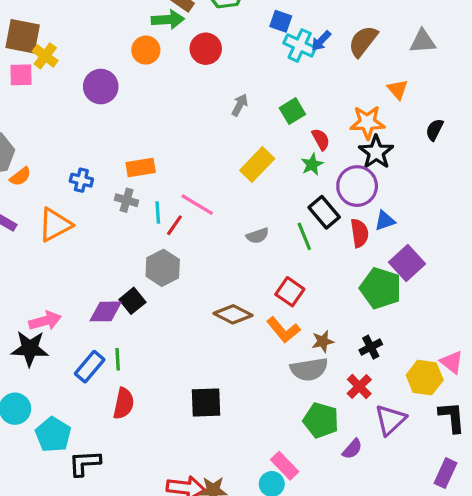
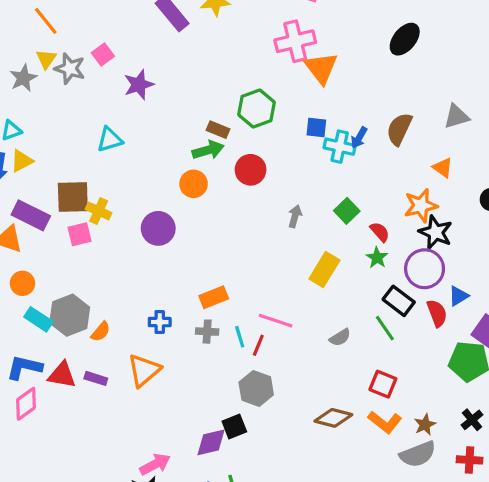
black square: (132, 301) -> (234, 426), turned 30
red cross: (359, 386) -> (470, 460), turned -30

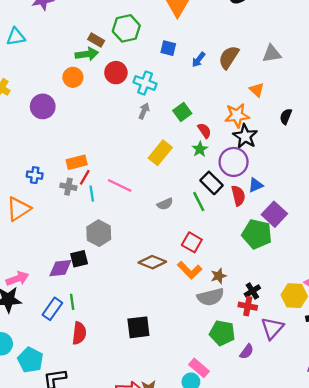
cyan cross: (340, 147) -> (145, 83), moved
red line: (258, 345) -> (85, 177), moved
black cross: (472, 420) -> (252, 291), moved

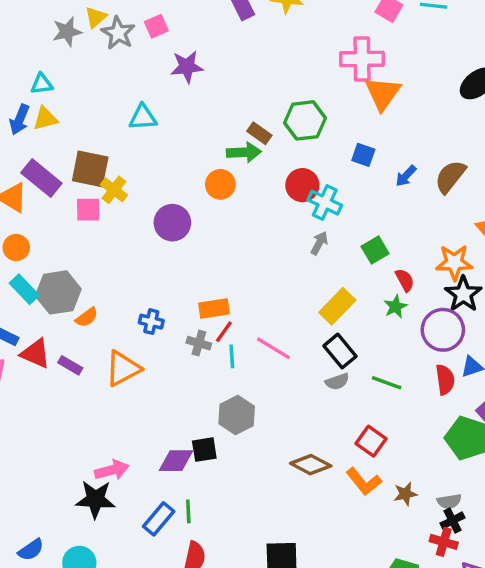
red circle: (116, 73) -> (302, 185), moved
black rectangle: (211, 183) -> (340, 351), moved
green line: (199, 202) -> (387, 383), turned -48
gray semicircle: (211, 297) -> (449, 501), moved, size x0.6

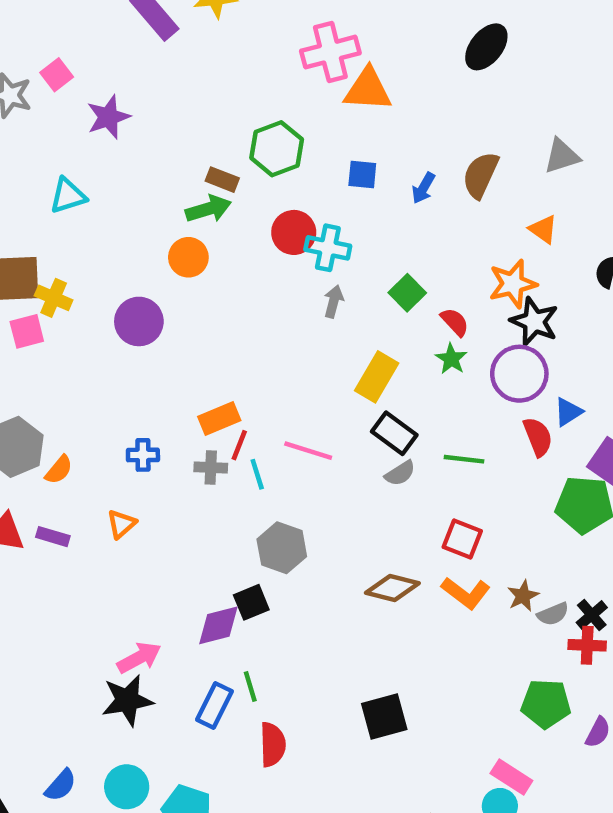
orange triangle: (383, 93) -> (368, 90), turned -48
orange triangle: (123, 369) -> (121, 524), size x0.6
gray semicircle: (449, 501) -> (553, 614), moved

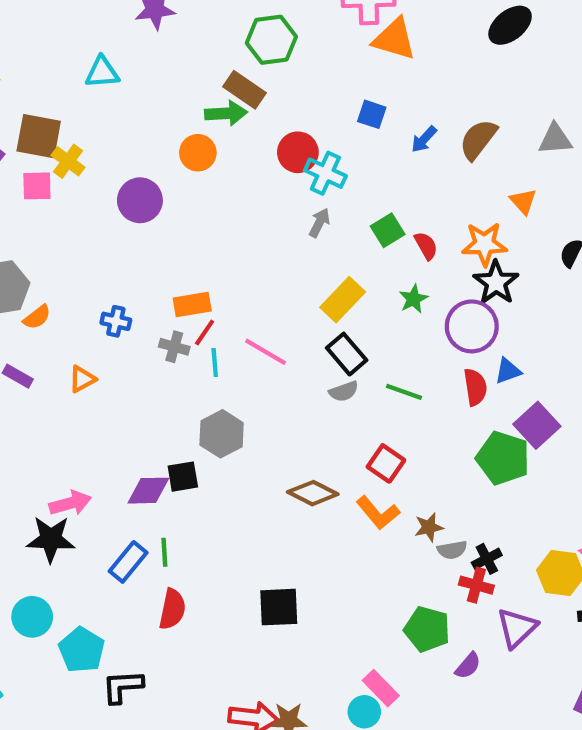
green hexagon: (277, 149) -> (271, 40), moved
brown rectangle: (222, 180) -> (244, 90), size x1.4
red semicircle: (455, 322) -> (426, 246), moved

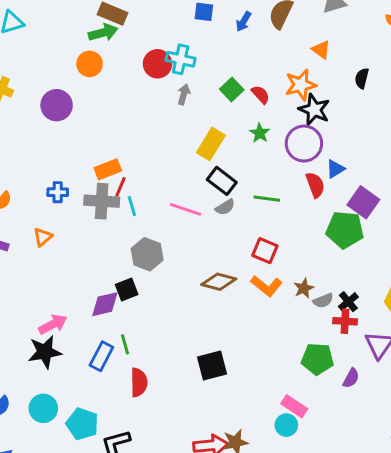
red circle: (298, 152) -> (158, 64), moved
gray cross: (174, 347) -> (102, 201), size x1.6
pink line: (266, 352) -> (186, 209), moved

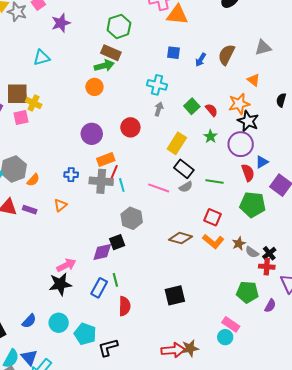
red circle: (158, 64) -> (130, 127), moved
purple circle: (57, 105) -> (92, 134), moved
green pentagon: (345, 230) -> (253, 205), moved
gray semicircle: (323, 301) -> (252, 252), turned 56

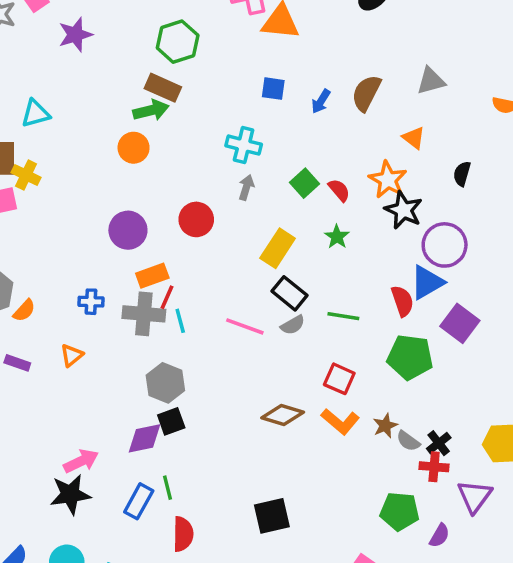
cyan triangle: (42, 58) -> (36, 114), moved
orange star: (239, 104) -> (388, 180), turned -30
purple circle: (241, 144) -> (445, 245), moved
blue triangle: (262, 162) -> (427, 282), size x1.5
gray hexagon: (132, 218) -> (165, 383), moved

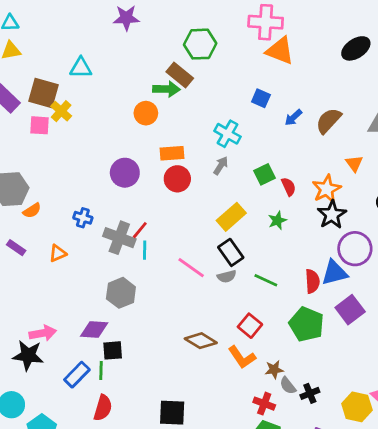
orange rectangle: (152, 276) -> (172, 153), moved
black square: (171, 421) -> (113, 350), moved
red cross: (434, 467) -> (264, 404), moved

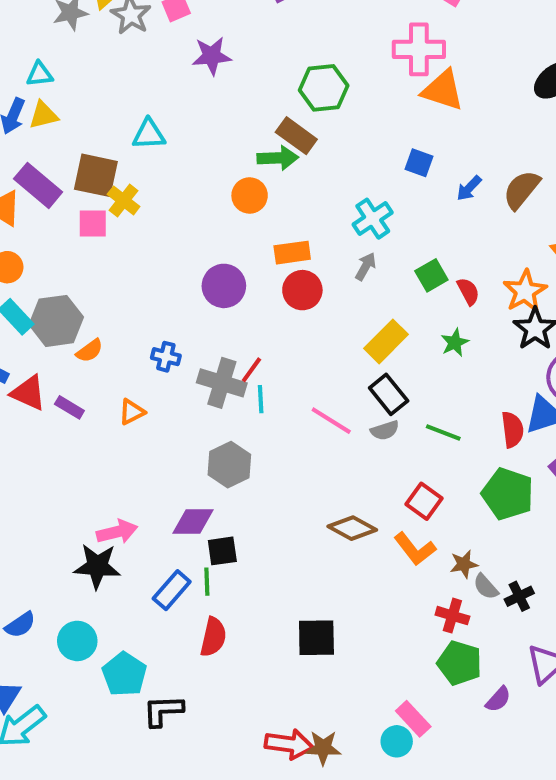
cyan cross: (227, 134) -> (373, 219), turned 30

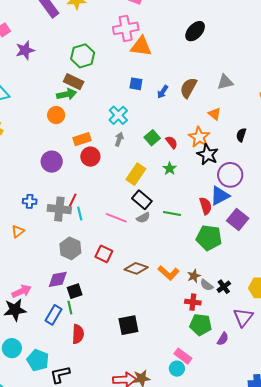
red square: (424, 501) -> (104, 254), moved

